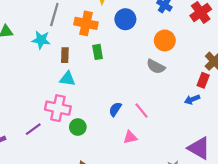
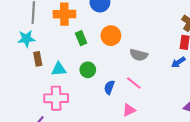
orange circle: (165, 40) -> (111, 36), moved
brown rectangle: (65, 55) -> (38, 59), moved
gray semicircle: (156, 67) -> (139, 55), moved
green circle: (78, 127) -> (88, 70), moved

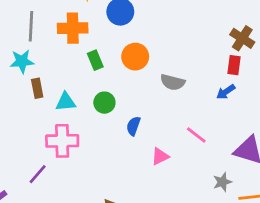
pink line: (134, 83) -> (196, 135), moved

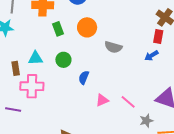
brown rectangle: (37, 88) -> (16, 68), moved
pink line: (196, 135) -> (128, 102), moved
purple line: (38, 174) -> (13, 109), turned 56

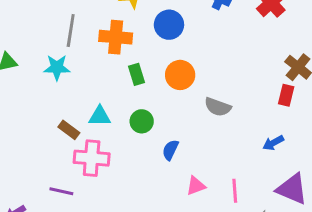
blue arrow: (151, 56) -> (273, 143), moved
brown rectangle: (16, 68) -> (69, 130), turned -48
pink line: (128, 102) -> (235, 191), turned 42

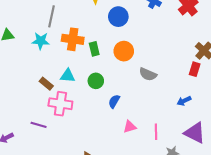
orange cross: (116, 37) -> (73, 39), moved

